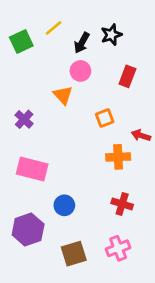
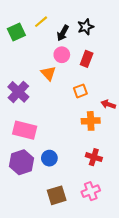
red rectangle: (127, 76) -> (87, 59), moved
purple cross: (24, 119) -> (18, 92), size x1.5
purple hexagon: (28, 229) -> (21, 162), moved

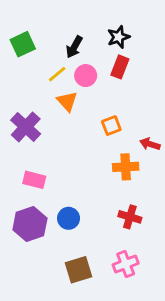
yellow line: (41, 22) -> (57, 74), moved
black arrow: (63, 33) -> (74, 47), moved
red rectangle: (87, 59) -> (120, 67), moved
pink rectangle: (25, 130) -> (34, 180), size x0.7

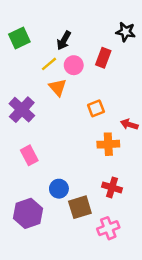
black star: (118, 37) -> (126, 32), moved, turned 30
pink rectangle: (34, 180) -> (29, 155), turned 48
purple hexagon: (30, 224) -> (28, 213), moved
brown square: (79, 270) -> (80, 207), moved

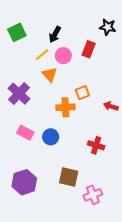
orange cross: (108, 144) -> (65, 107), moved
pink rectangle: (29, 155) -> (25, 133), turned -35
red cross: (112, 187) -> (96, 145), moved
blue circle: (59, 189) -> (51, 137), moved
brown square: (80, 207) -> (69, 177), turned 30

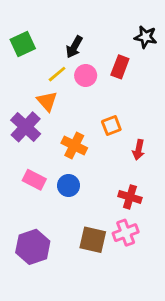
orange triangle: (50, 75) -> (47, 101), moved
red arrow: (111, 106) -> (139, 150), moved, turned -96
orange cross: (65, 107) -> (74, 145), moved, turned 30
pink cross: (93, 195) -> (126, 233), moved

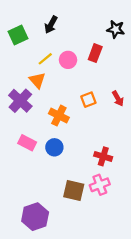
black arrow: (74, 47) -> (51, 25), moved
red arrow: (139, 150) -> (118, 98), moved, turned -42
purple hexagon: (33, 247) -> (35, 217), moved

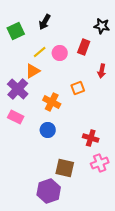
orange triangle: (37, 80) -> (33, 71), turned 42
red arrow: (118, 98) -> (102, 71), moved, turned 40
pink rectangle: (27, 143) -> (16, 117), moved
pink cross: (100, 185) -> (100, 163), moved
purple hexagon: (35, 217) -> (49, 191), moved

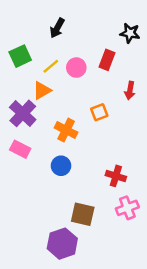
green square: (16, 31) -> (20, 56), moved

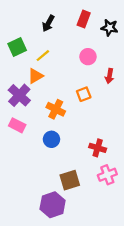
red rectangle: (107, 60) -> (84, 19), moved
pink circle: (76, 68) -> (88, 57), moved
brown square: (83, 214) -> (70, 180), turned -30

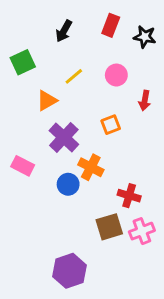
yellow line: (43, 56) -> (74, 76), moved
purple cross: (19, 95) -> (64, 137), moved
orange cross: (56, 109) -> (91, 167), moved
brown square: (70, 180) -> (109, 227), moved

